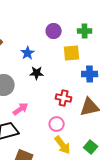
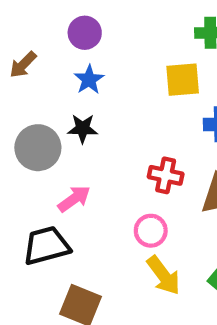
purple circle: (54, 31) -> (85, 33), moved
black star: (37, 73) -> (83, 129), moved

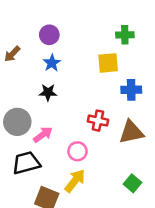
gray circle: (38, 148) -> (17, 122), moved
pink circle: (151, 231) -> (77, 151), moved
yellow arrow: (163, 275) -> (75, 181), moved, turned -105

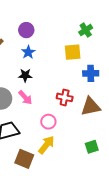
green cross: (125, 35) -> (86, 30), turned -32
pink arrow: (43, 135) -> (25, 97), moved, turned 84
green square: (133, 183) -> (92, 147), turned 32

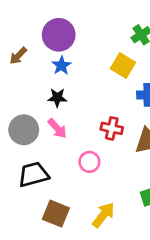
purple circle: (26, 30) -> (59, 35), size x1.5
yellow square: (73, 52) -> (123, 66), turned 36
yellow arrow: (46, 145) -> (103, 215), moved

